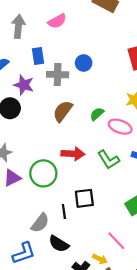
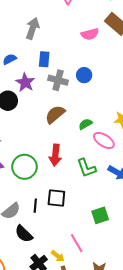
pink semicircle: (57, 21) -> (90, 34), moved
red arrow: (73, 154) -> (55, 155), turned 80

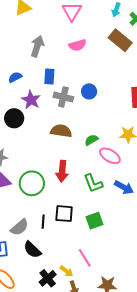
pink semicircle: (90, 34) -> (78, 45), moved
brown semicircle: (55, 114) -> (61, 131), turned 50
green square: (100, 215) -> (94, 221), moved

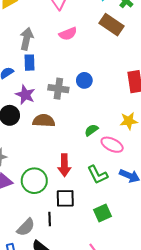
blue rectangle: (49, 77) -> (29, 63), moved
brown semicircle: (61, 131) -> (44, 121), moved
black square: (64, 214) -> (65, 198), moved

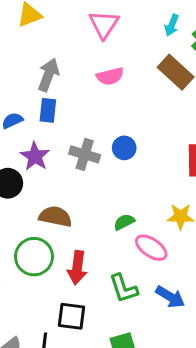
brown semicircle: (44, 121) -> (55, 217), moved
green circle: (34, 181) -> (34, 257), moved

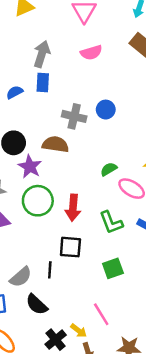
purple star: (35, 156) -> (30, 167), moved
brown semicircle: (55, 217) -> (55, 144), moved

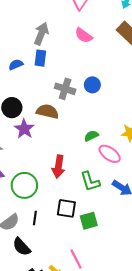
pink semicircle: (91, 53) -> (84, 35), turned 48
green circle: (38, 201) -> (24, 185), moved
black square: (70, 247) -> (66, 208), moved

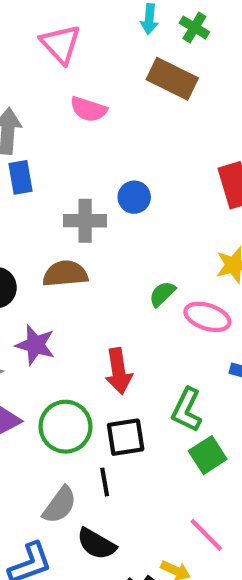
purple star: (24, 129) -> (35, 345), moved
green L-shape: (90, 181) -> (187, 410), moved, turned 60
black square: (66, 208) -> (126, 437), moved

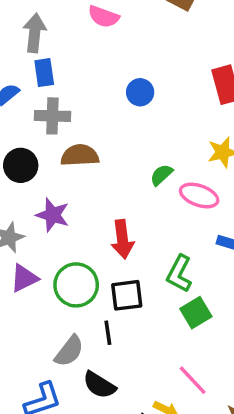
gray cross: (85, 221) -> (52, 116), moved

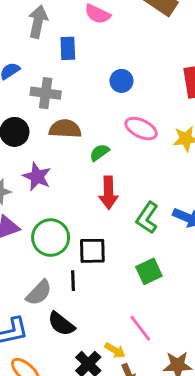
blue rectangle: (44, 73) -> (68, 48), moved
green semicircle: (161, 175) -> (99, 152), moved
pink ellipse: (199, 196) -> (141, 129), moved
red arrow: (122, 239) -> (109, 193), moved
green L-shape: (179, 274) -> (147, 218), moved

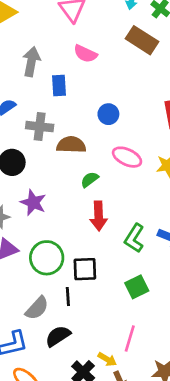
brown semicircle: (65, 129) -> (71, 145), moved
black semicircle: (61, 324) -> (58, 336), turned 110
pink line: (140, 328) -> (130, 339), turned 55

